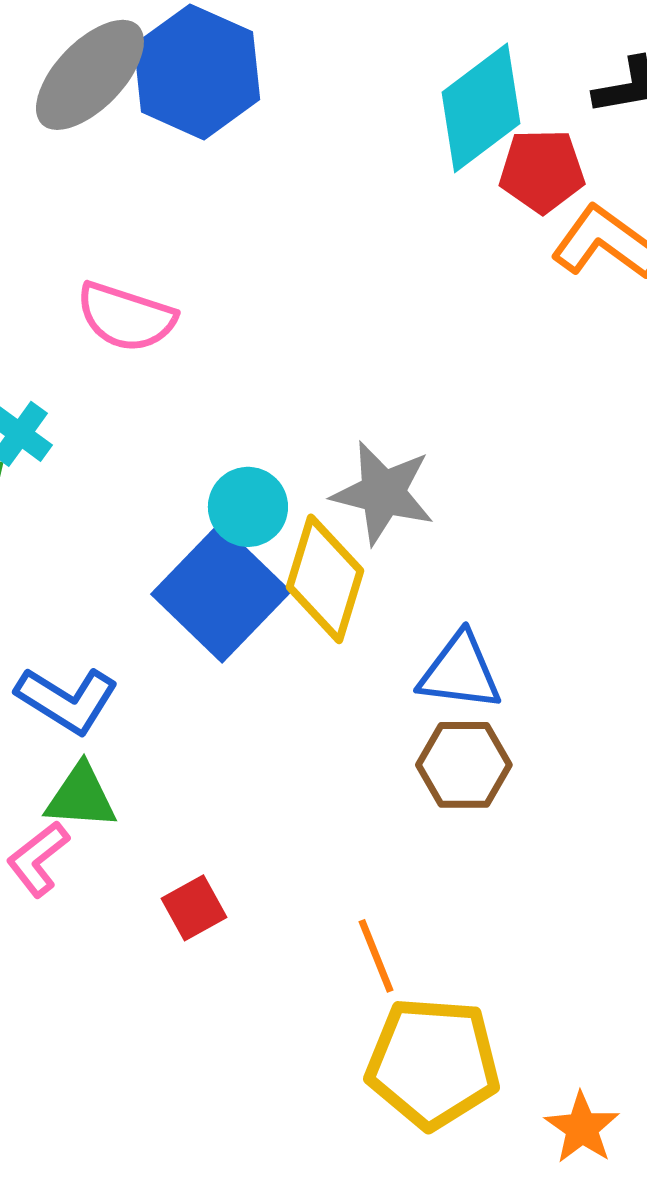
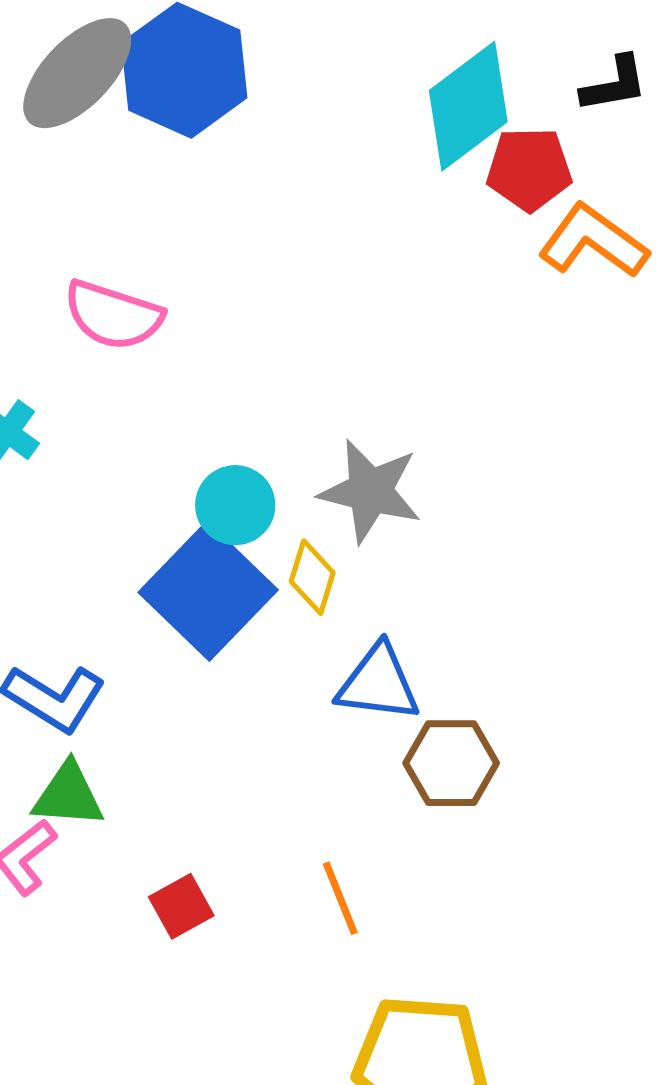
yellow diamond: (325, 579) -> (312, 577), size x0.6
blue triangle: (460, 672) -> (378, 683), moved
orange line: (376, 956) -> (340, 898), moved

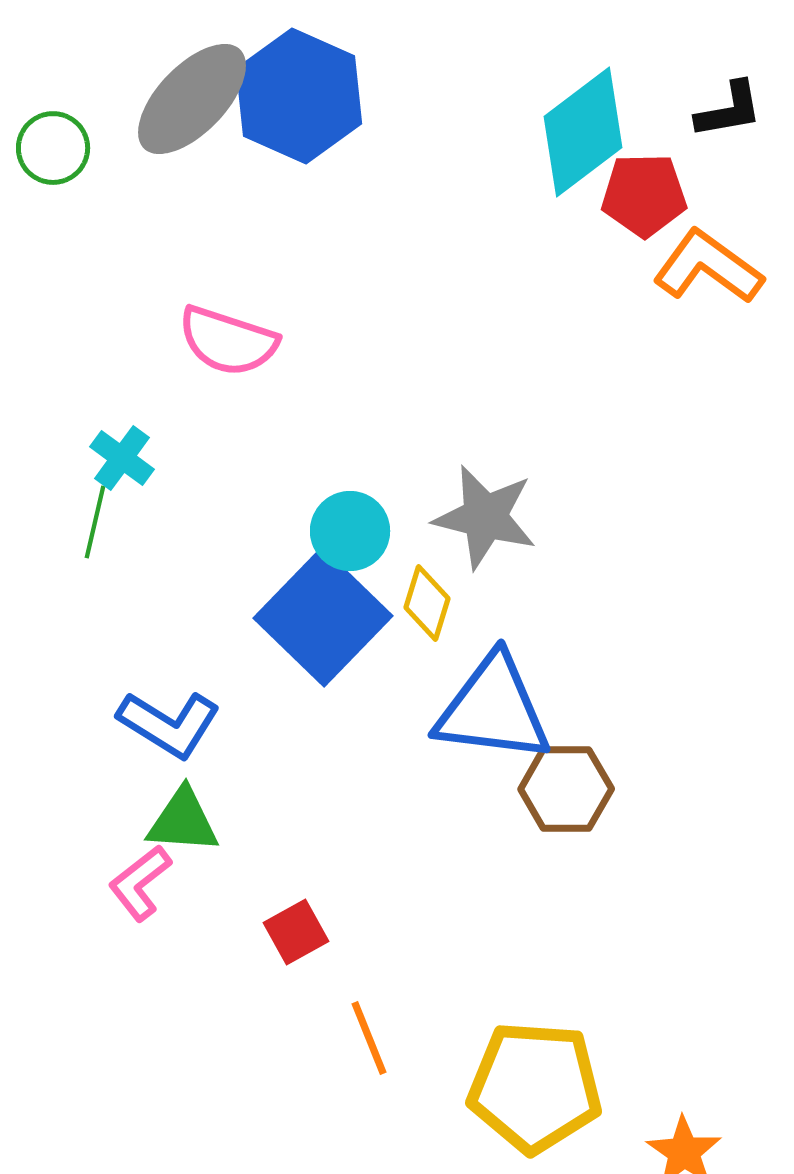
blue triangle: (378, 683) -> (493, 709), size x1.4
orange line: (340, 898) -> (369, 1038), moved

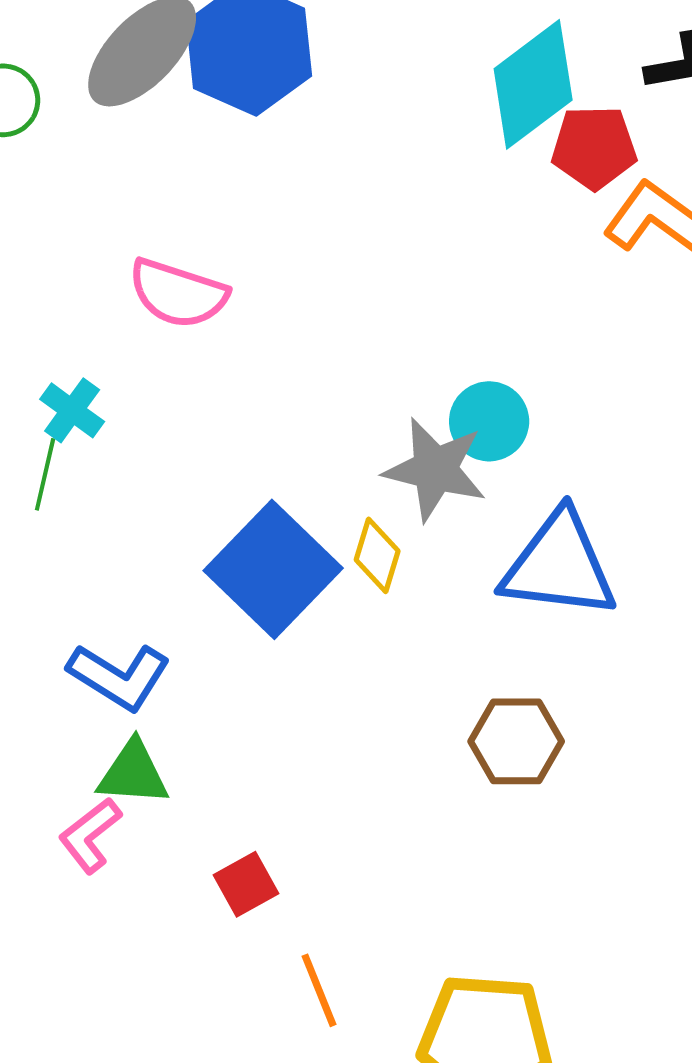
cyan circle: (350, 531) -> (489, 421), moved
blue triangle: (493, 709) -> (559, 565), moved

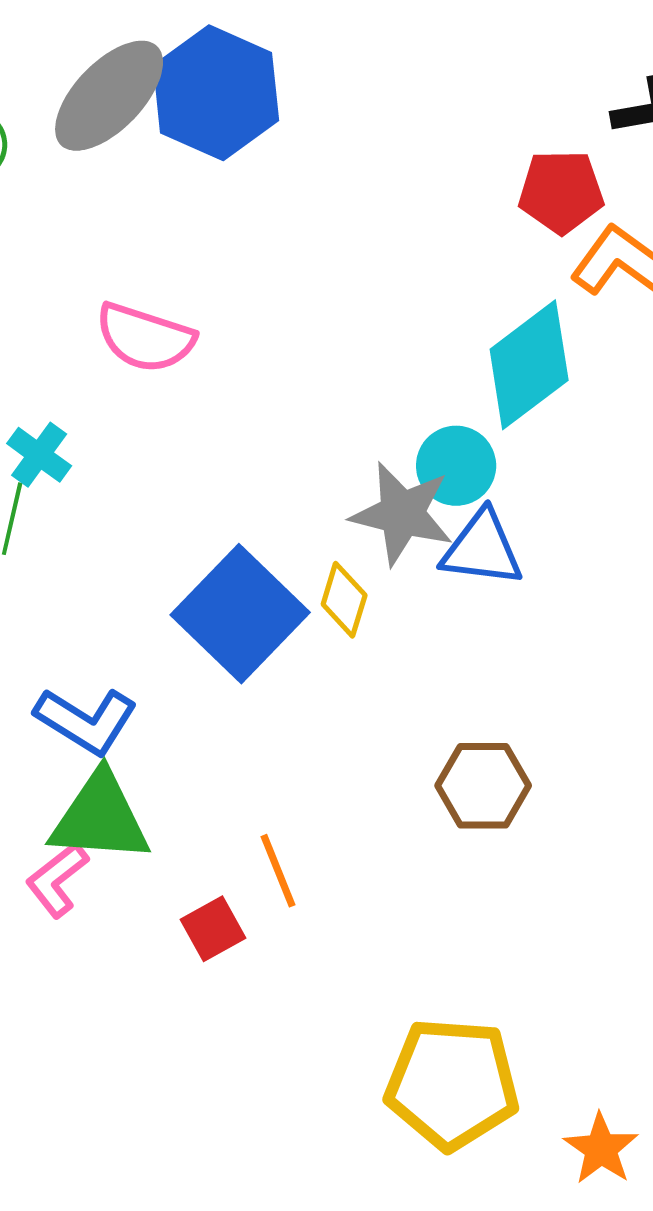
cyan diamond: (533, 84) -> (529, 365), moved
blue triangle: (559, 565) -> (482, 549), moved, size x0.7
green triangle: (133, 773) -> (100, 818), size x1.4
orange line: (319, 990) -> (278, 871), moved

